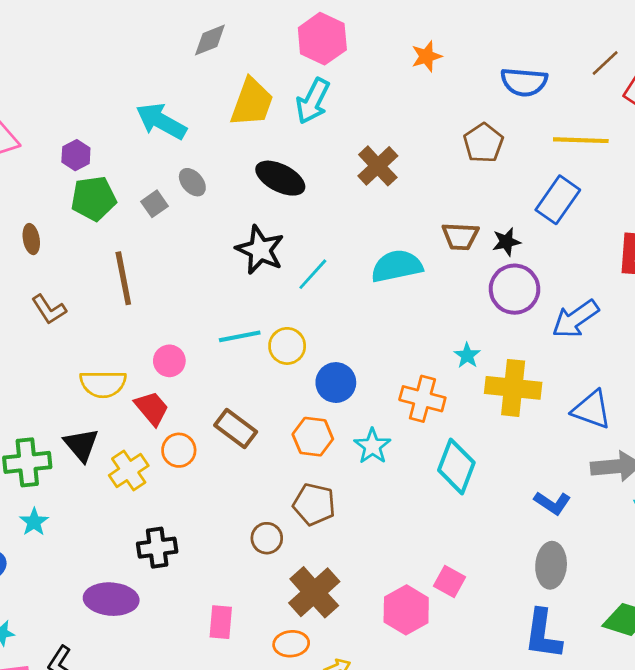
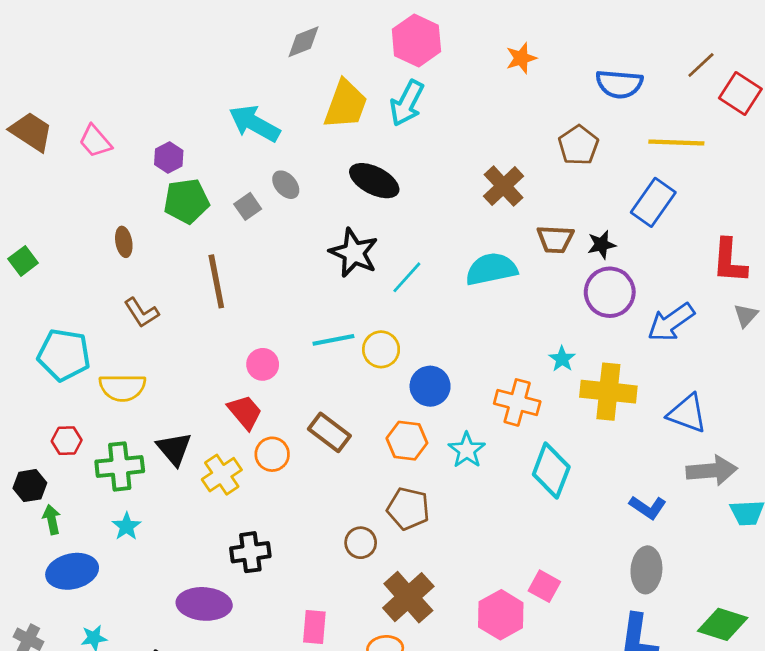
brown cross: (378, 166) -> (504, 186), moved
yellow semicircle: (103, 384) -> (122, 388), moved

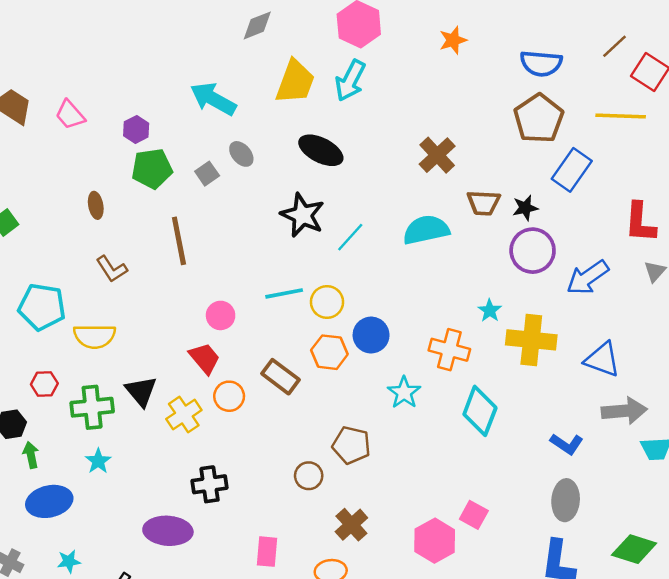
yellow line: (676, 143) -> (621, 116), moved
brown pentagon: (578, 145) -> (539, 118), moved, size x1.4
orange hexagon: (407, 441) -> (329, 352), moved
brown cross: (408, 597) -> (351, 525), size x0.7

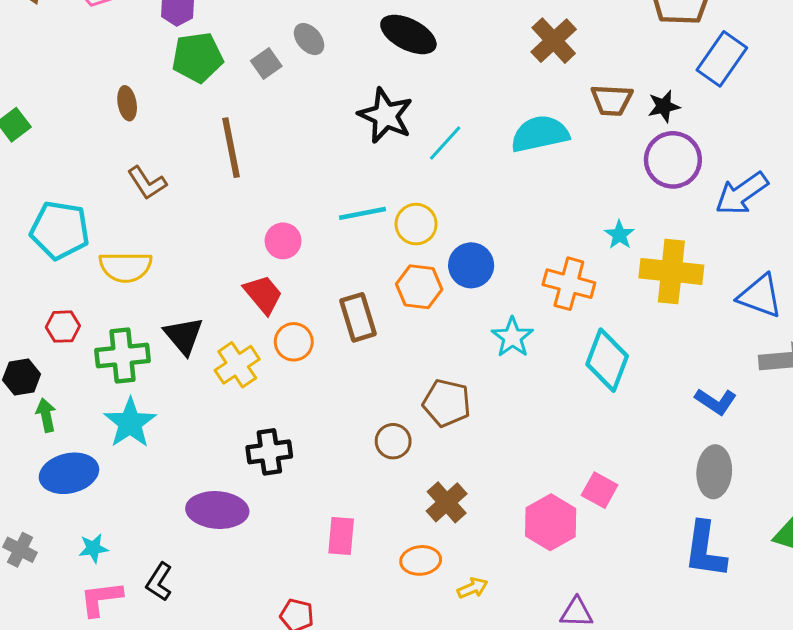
brown rectangle: (280, 377) -> (358, 317), turned 36
cyan star: (98, 461) -> (130, 423), size x1.6

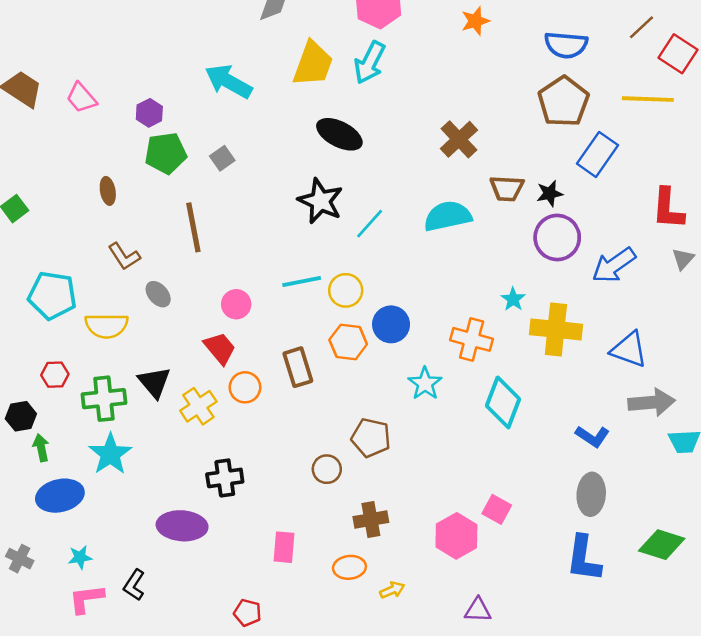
gray ellipse: (309, 39) -> (158, 294), moved
brown cross: (447, 502) -> (371, 519), turned 32

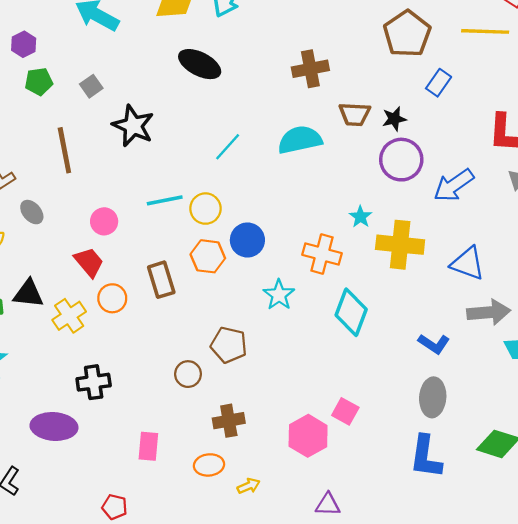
brown cross: (459, 139) -> (310, 69), turned 32
green pentagon: (166, 153) -> (39, 82), size x0.7
blue rectangle: (597, 154) -> (439, 83), size x0.7
black star: (321, 201) -> (133, 126), moved
black triangle: (154, 382) -> (28, 294), turned -44

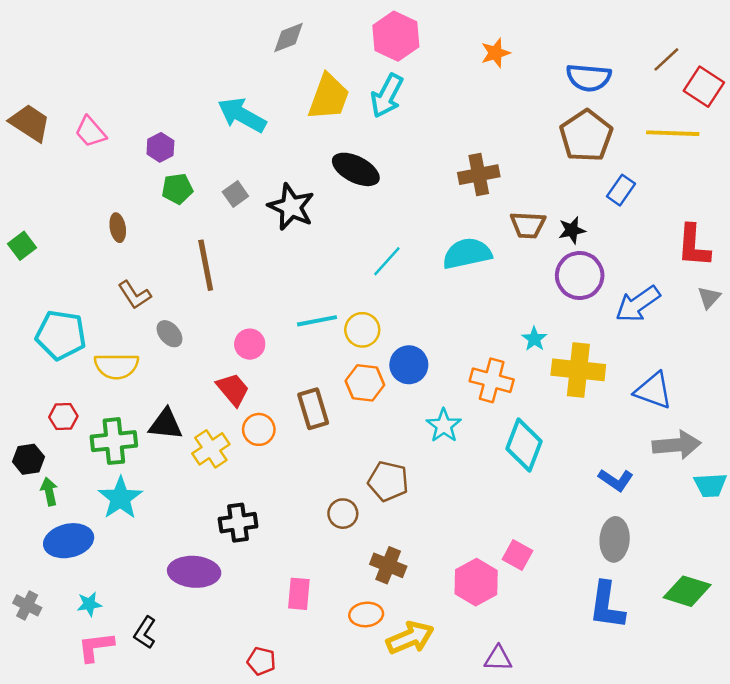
black star: (133, 126) -> (291, 207), moved
brown cross: (229, 421) -> (388, 565), turned 32
yellow arrow: (249, 486) -> (410, 638), size x1.8

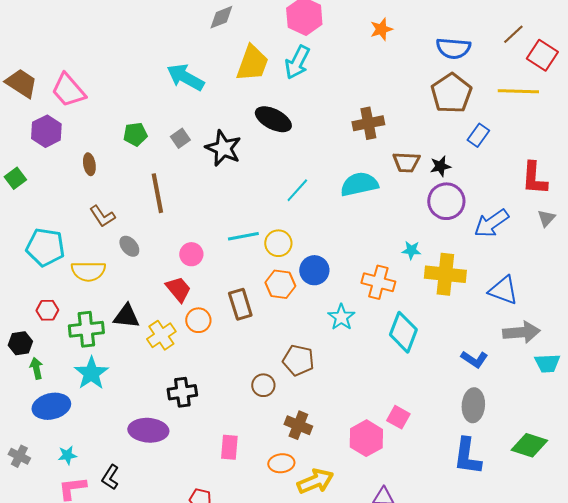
pink trapezoid: (91, 132) -> (68, 90), size x1.4
purple hexagon: (160, 147) -> (46, 131), moved, size x1.4
cyan star: (534, 339) -> (411, 250), turned -30

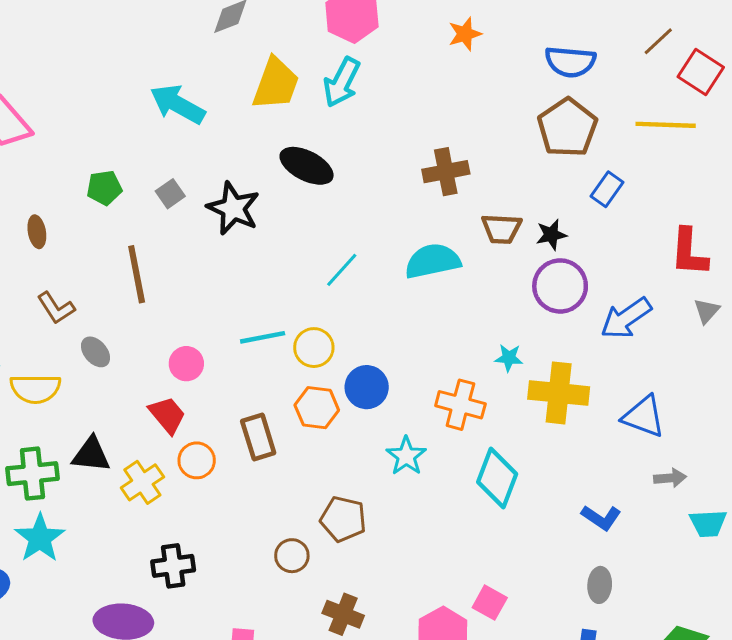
gray arrow: (521, 332) -> (670, 478), size x0.6
gray ellipse: (473, 405) -> (600, 585), size x0.7

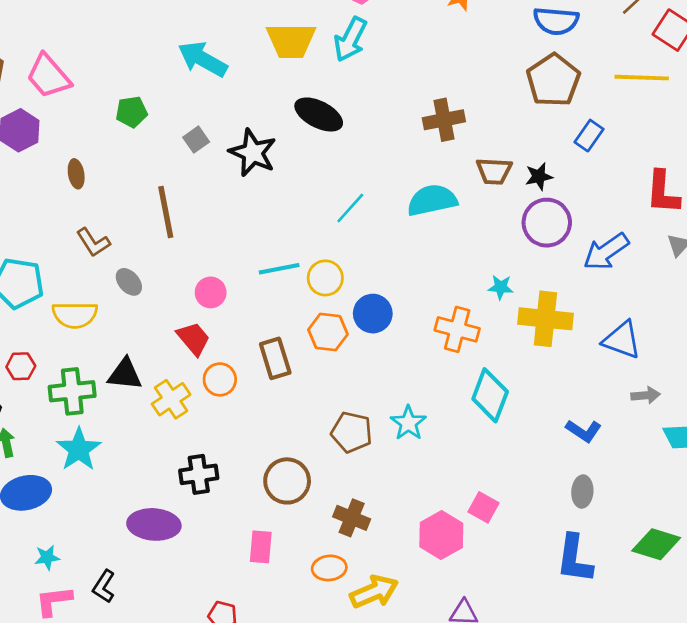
yellow trapezoid: (276, 84) -> (291, 41), turned 70
green pentagon: (104, 188) -> (132, 112), moved
cyan star: (406, 456) -> (408, 423), moved
brown circle: (292, 556) -> (287, 481), moved, size x1.5

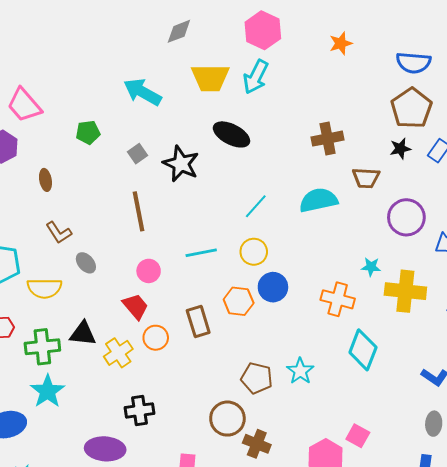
black star: (539, 176) -> (400, 149), moved
brown line: (166, 212) -> (138, 211), moved
yellow circle: (325, 278) -> (254, 252), moved
brown circle: (287, 481) -> (227, 419), moved

